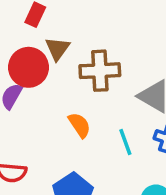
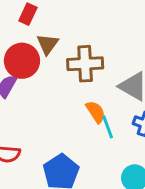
orange semicircle: (79, 125) -> (96, 112), moved

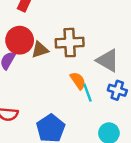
brown triangle: (48, 44) -> (40, 50), moved, turned 36

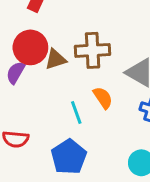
cyan line: (88, 93) -> (76, 113), moved

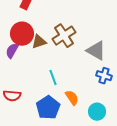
brown cross: (93, 50) -> (64, 36), turned -30
orange semicircle: (103, 98) -> (72, 98), moved

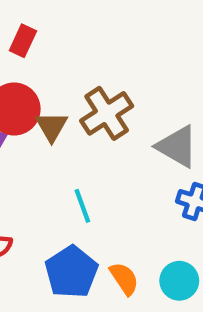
brown triangle: (39, 42) -> (52, 127), turned -42
orange semicircle: (72, 98) -> (124, 279), moved

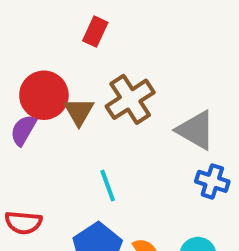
red rectangle: (23, 41) -> (95, 32), moved

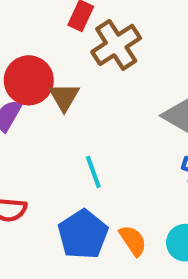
brown cross: (130, 99) -> (116, 45), moved

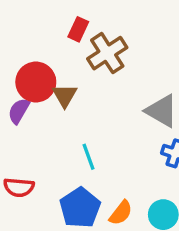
orange semicircle: (133, 241) -> (121, 213), turned 72

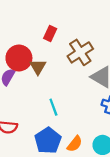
red rectangle: (78, 29) -> (50, 33), moved
brown cross: (107, 53) -> (80, 52), moved

